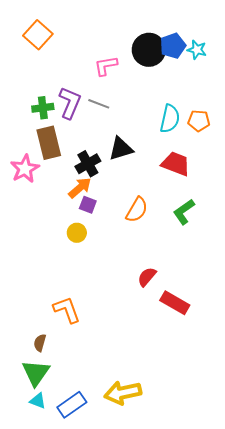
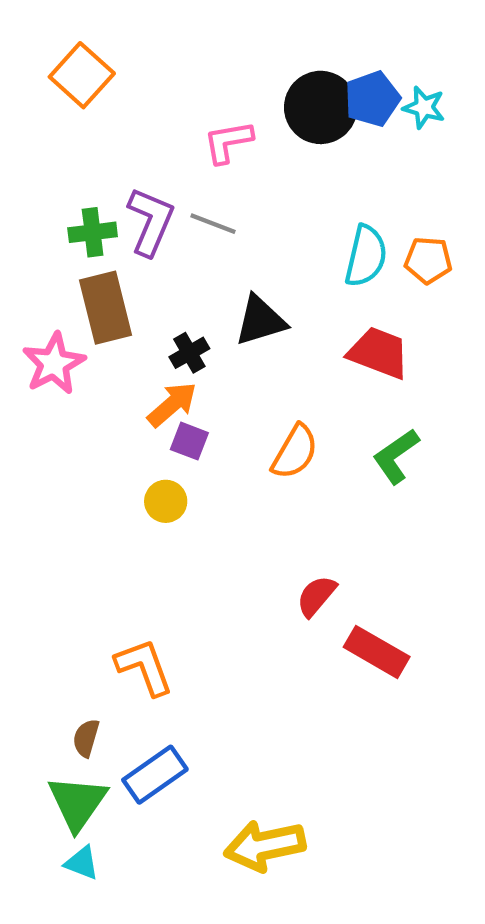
black cross: (88, 164) -> (189, 353), size x0.7
blue rectangle: (72, 405) -> (155, 775), moved

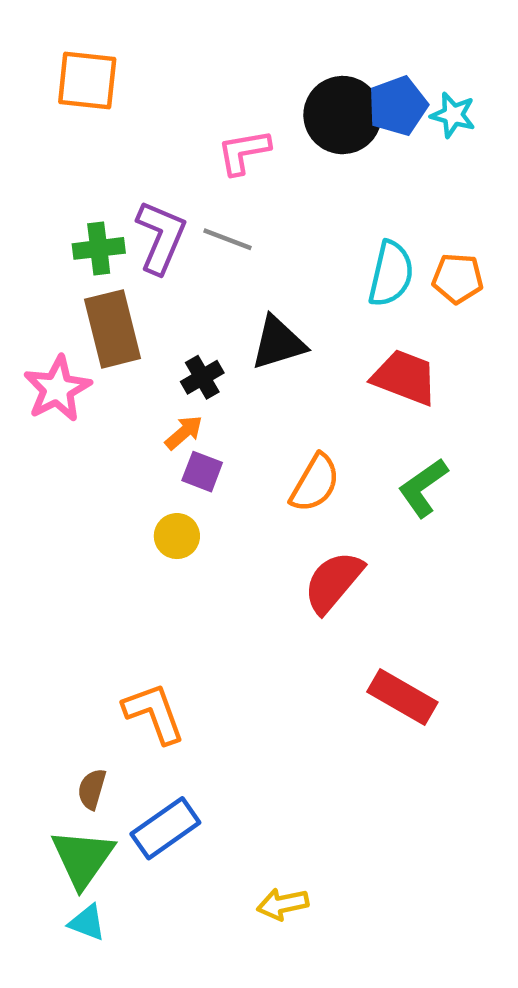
orange square: (82, 75) -> (87, 81), turned -36
orange arrow: (172, 404) -> (184, 432), size x0.7
red semicircle: (316, 596) -> (333, 582), moved, size x1.4
yellow arrow: (265, 846) -> (283, 904), size x0.6

